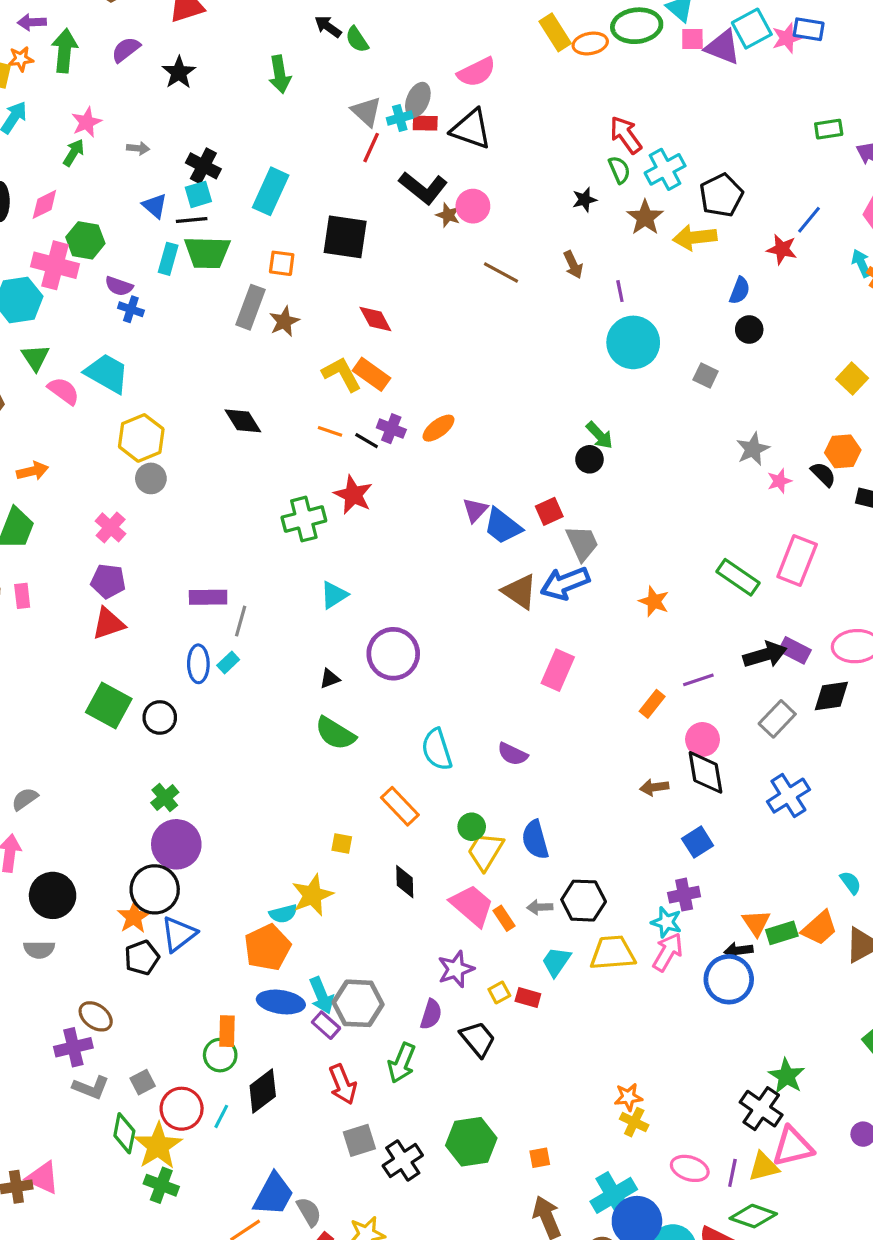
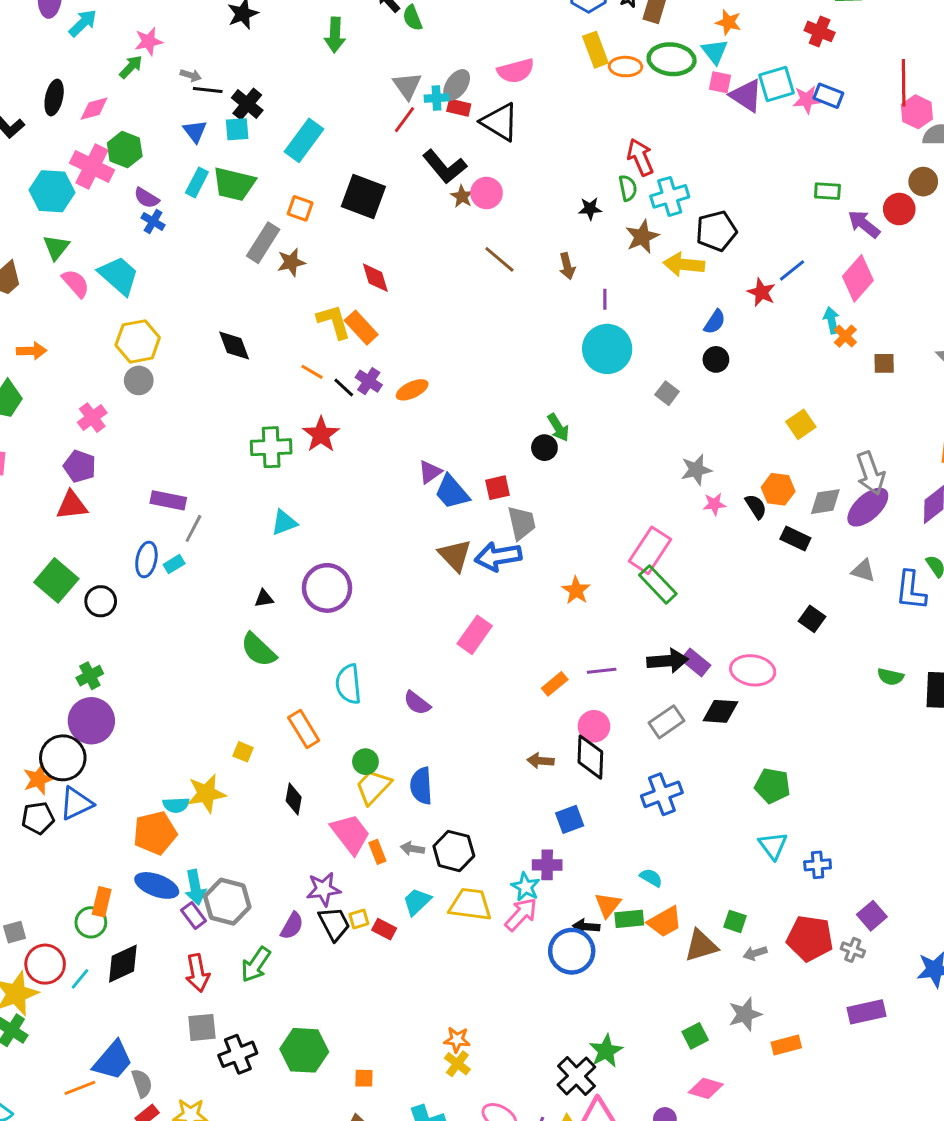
black line: (192, 220) -> (208, 90), moved
pink rectangle: (797, 561) -> (650, 550), moved
cyan semicircle: (851, 883) -> (651, 878), moved, turned -35
black trapezoid: (478, 1039) -> (334, 924), moved

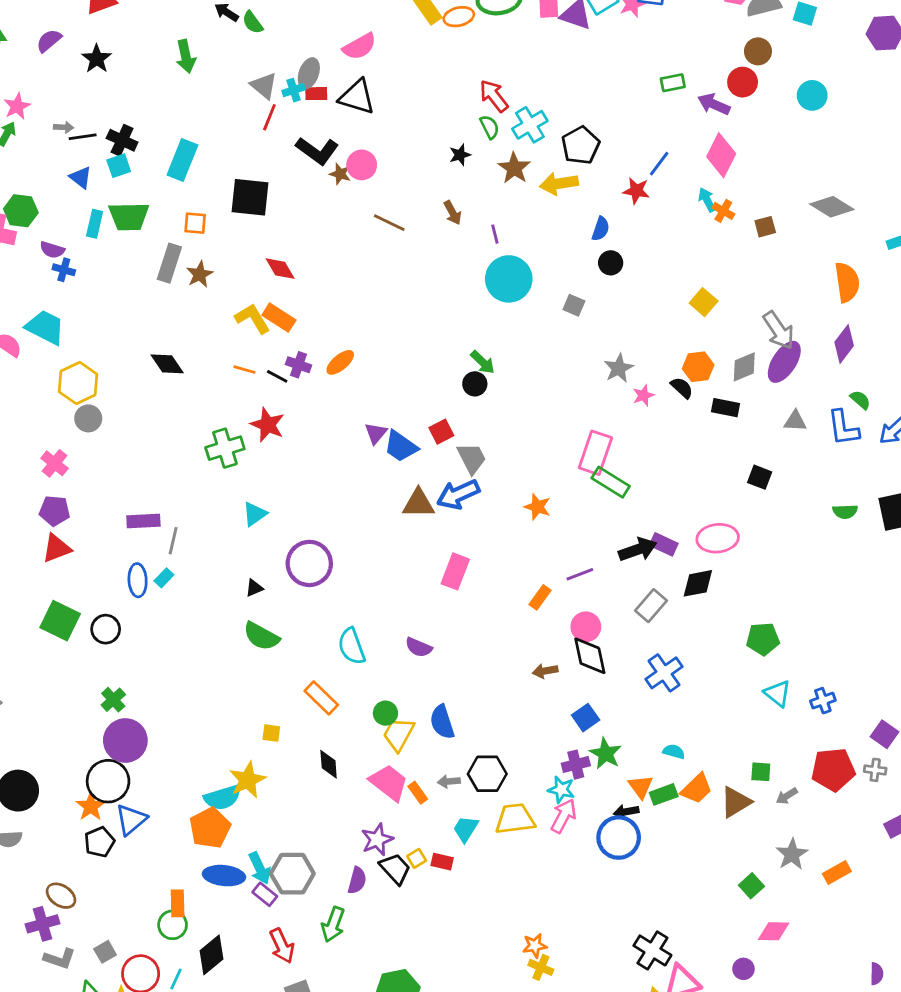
brown triangle: (455, 555) -> (418, 503), turned -32
cyan semicircle: (176, 805) -> (223, 797), size x1.5
green star: (606, 1051) -> (606, 754), moved

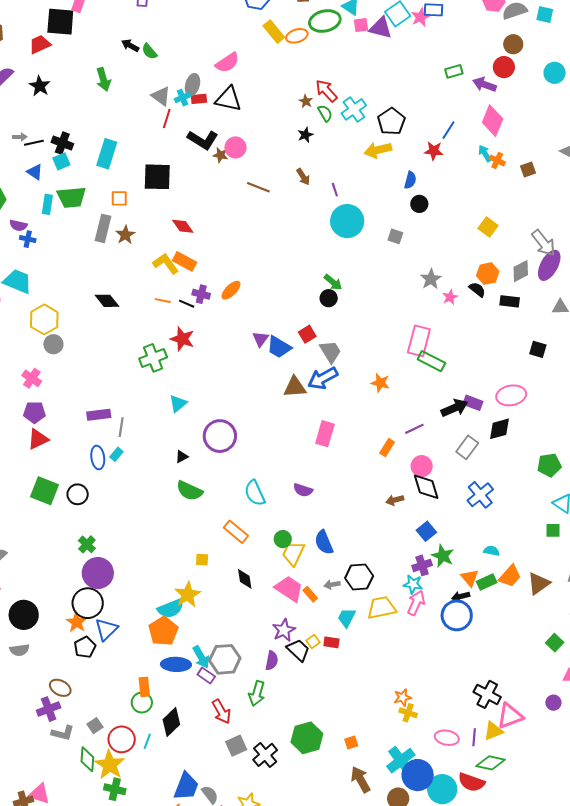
brown star: (514, 168) -> (306, 101), moved, size x0.6
green square: (761, 772) -> (553, 530), moved

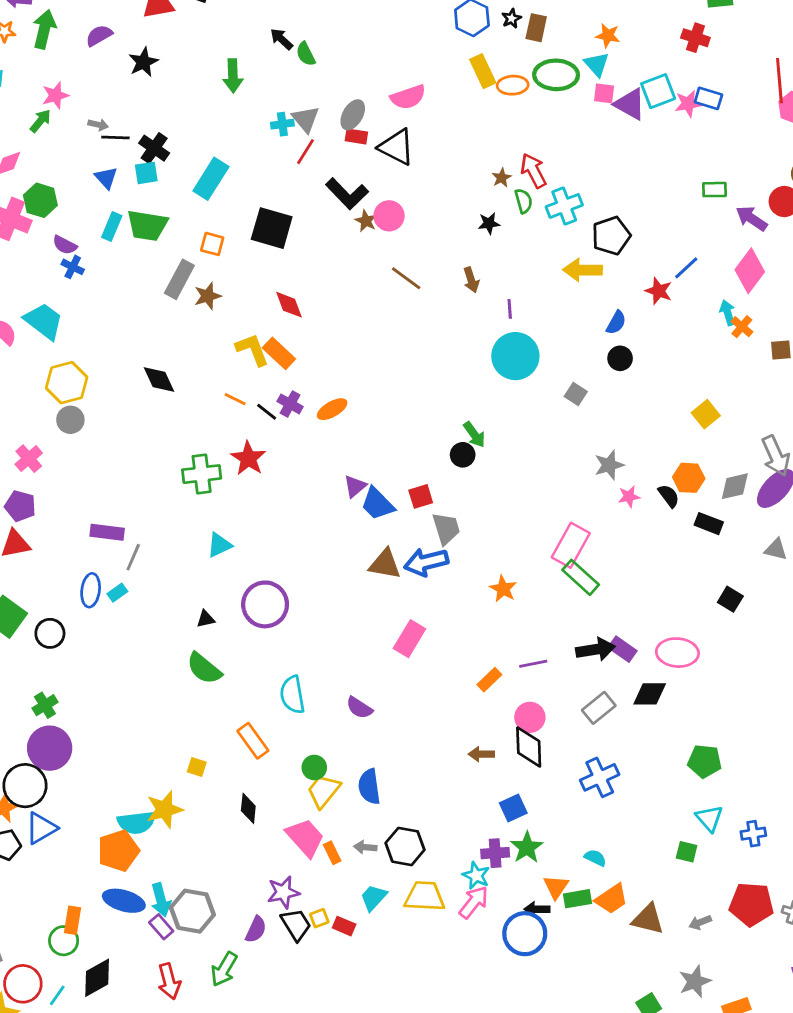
cyan cross: (183, 98) -> (282, 124), moved
brown triangle: (539, 583) -> (648, 919), turned 35

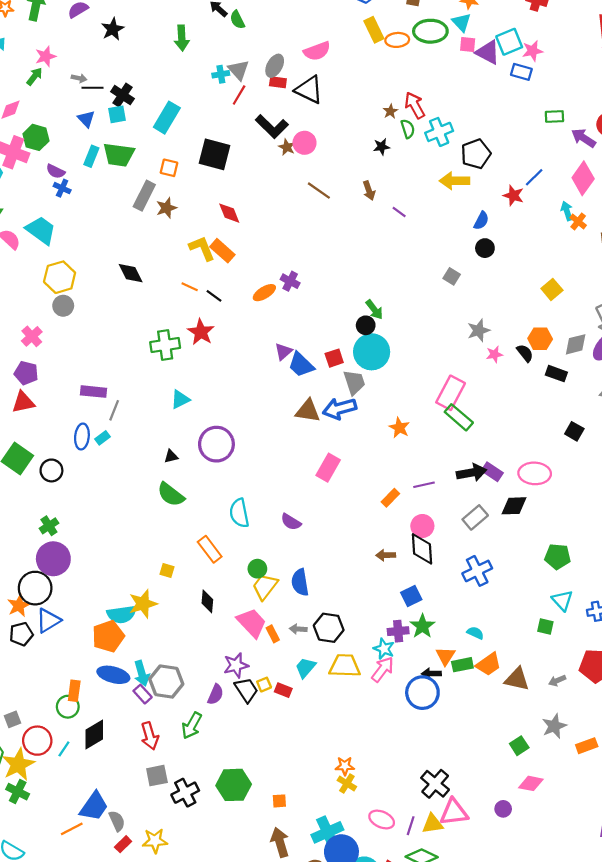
blue rectangle: (708, 98) -> (521, 72), moved
purple line: (510, 309) -> (399, 212), turned -48
cyan circle: (515, 356) -> (372, 352), moved
purple cross: (290, 404) -> (290, 281), moved

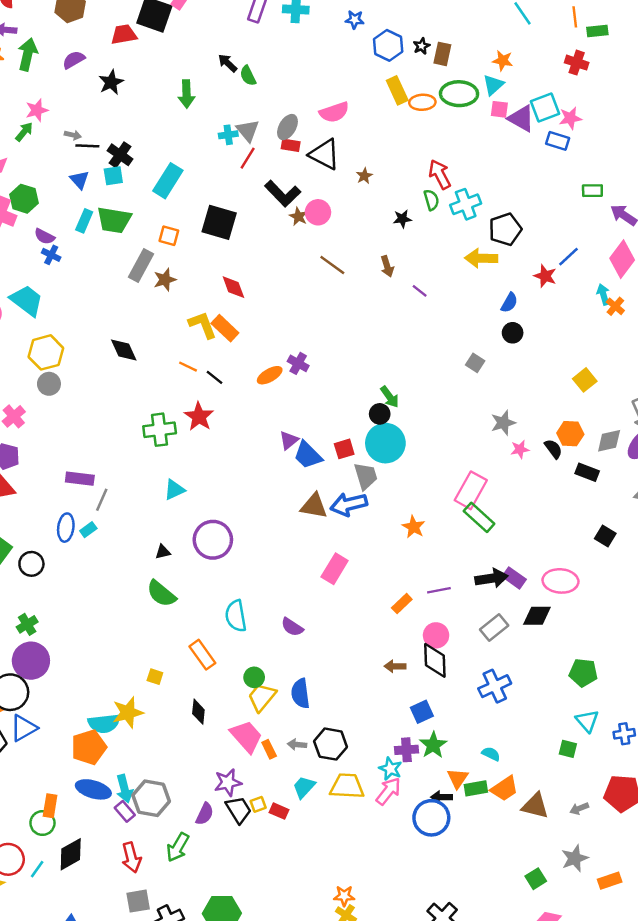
cyan triangle: (461, 22) -> (493, 85), turned 30
brown star: (390, 111) -> (364, 176), moved

